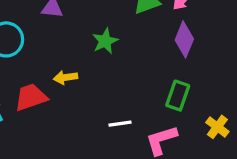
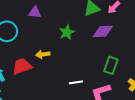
purple diamond: (184, 39) -> (103, 31), moved, turned 65

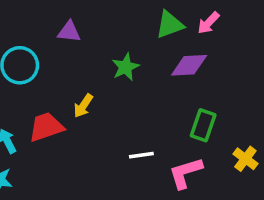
yellow arrow: (43, 54) -> (83, 106), turned -48

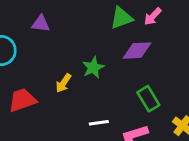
green star: (126, 67) -> (93, 68), moved
yellow arrow: (83, 106) -> (63, 83), moved
green rectangle: (203, 125) -> (148, 99), turned -50

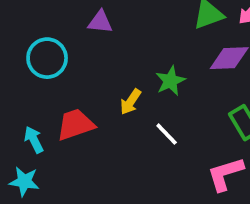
white line: (99, 123) -> (167, 134), moved, turned 54

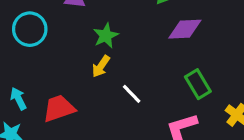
green star: (170, 81) -> (106, 36), moved
red trapezoid: (76, 125) -> (59, 108), moved

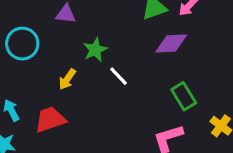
yellow arrow: (101, 66) -> (67, 79), moved
white line: (132, 94) -> (118, 76), moved

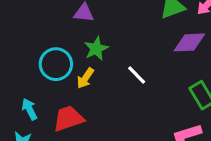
cyan circle: (22, 44) -> (56, 64), moved
green star: (95, 50) -> (96, 49), moved

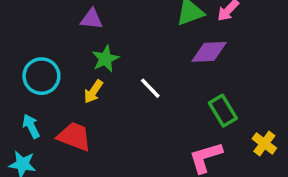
cyan circle: (56, 64) -> (41, 76), moved
red trapezoid: (68, 118) -> (74, 137), turned 40

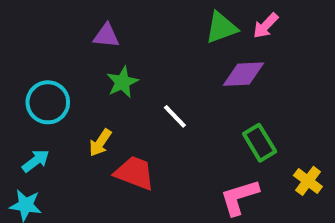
yellow arrow: (93, 92) -> (100, 143), moved
cyan arrow: (31, 126) -> (36, 161), turned 80
red trapezoid: (74, 137) -> (135, 173), moved

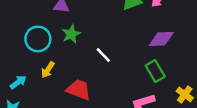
purple diamond: (243, 74) -> (161, 39), moved
cyan circle: (48, 102) -> (38, 39), moved
yellow arrow: (100, 143) -> (48, 70), moved

